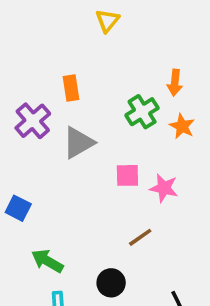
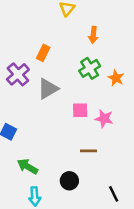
orange arrow: (175, 83) -> (93, 35), moved
orange rectangle: (71, 88) -> (43, 53), turned 35
brown line: (140, 237) -> (88, 151), turned 35

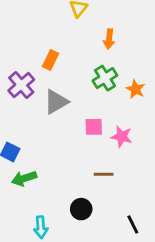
green arrow: (28, 166) -> (24, 178), moved, turned -48

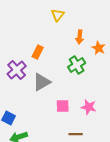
orange star: (136, 89) -> (99, 48), moved
pink square: (94, 127) -> (63, 106), moved

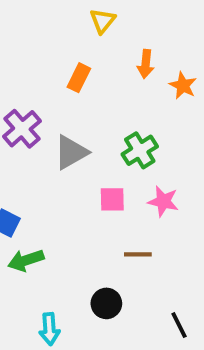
orange rectangle: (38, 52) -> (79, 78), moved
green cross: (77, 65) -> (140, 150), moved

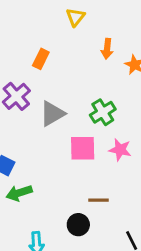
orange rectangle: (79, 78) -> (41, 59), moved
pink square: (112, 199) -> (83, 148), size x1.4
brown line: (138, 254) -> (98, 200), moved

